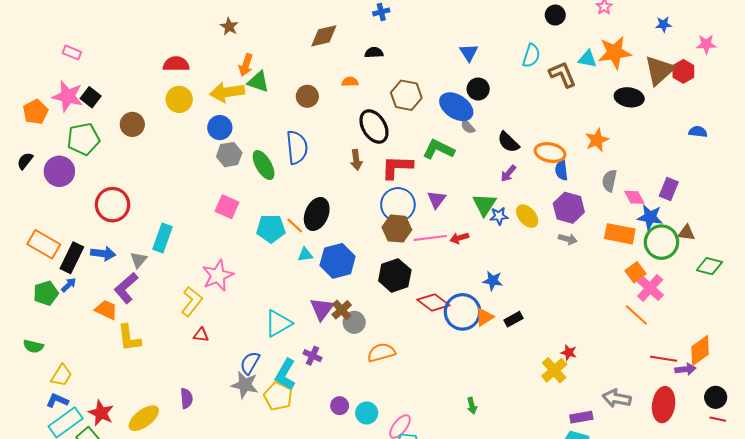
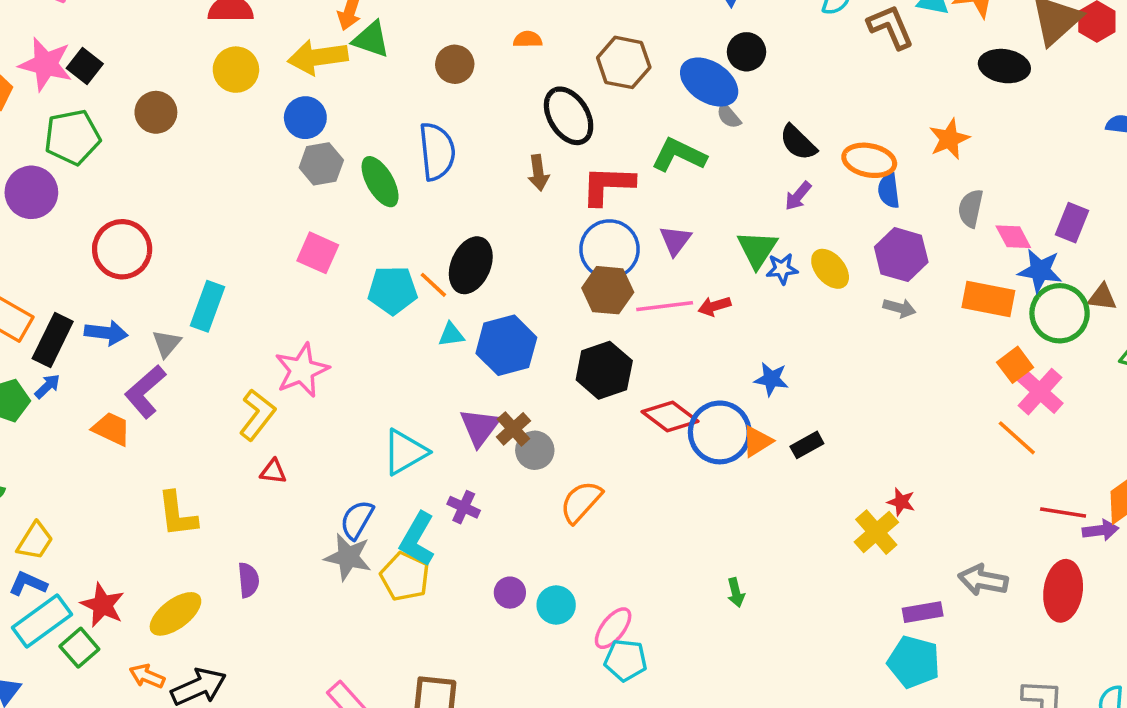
yellow L-shape: (129, 338) -> (177, 514), moved
orange semicircle: (381, 353) -> (581, 502), turned -32

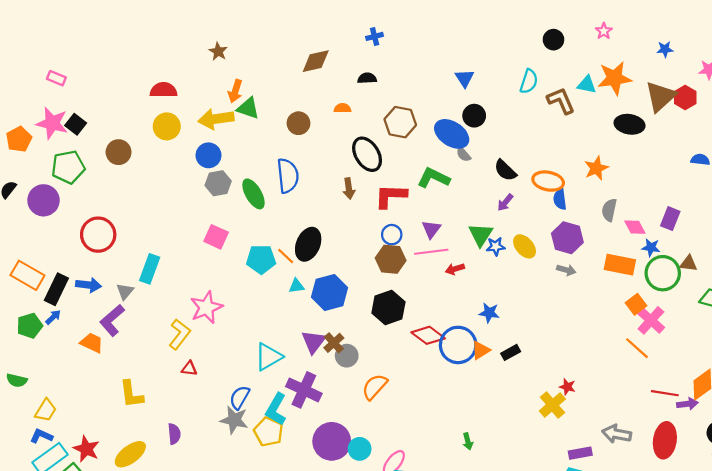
blue circle: (609, 249) -> (392, 235), size x0.6
blue star: (1040, 271) -> (651, 247), size x0.7
pink line: (665, 306) -> (431, 252), moved
purple cross: (464, 507) -> (304, 390), size x1.8
purple circle: (510, 593) -> (332, 441), size x2.0

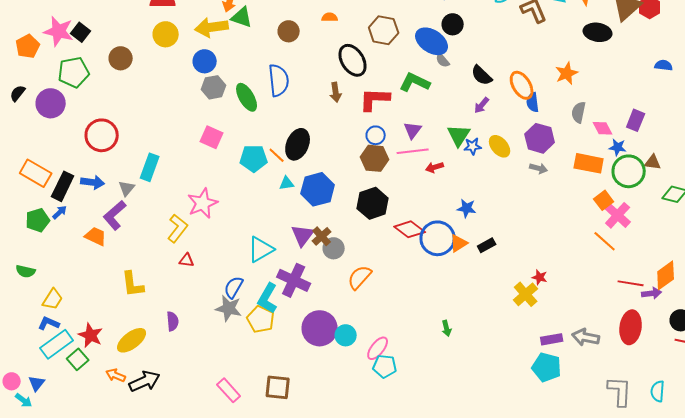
orange ellipse: (548, 181) -> (522, 85), turned 48
gray arrow: (617, 434) -> (586, 337), moved

